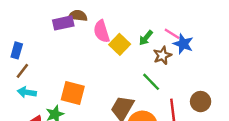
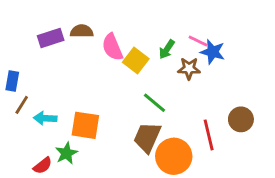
purple rectangle: (63, 23) -> (51, 38), moved
brown star: (162, 55) -> (189, 68), turned 30
green line: (151, 82) -> (155, 103), moved
cyan arrow: (27, 92) -> (45, 118), moved

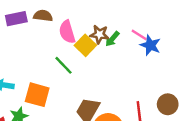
brown star: (189, 68) -> (99, 34), moved
green line: (155, 103) -> (63, 65), moved

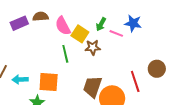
brown star: (99, 34) -> (93, 47), moved
pink line: (139, 35) -> (116, 33), moved
green line: (63, 65) -> (65, 54), turned 42

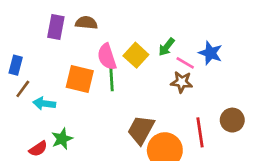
purple rectangle: (19, 23) -> (56, 27), turned -66
pink semicircle: (63, 26) -> (107, 57), moved
brown star: (93, 47) -> (182, 82), moved
orange square: (49, 82) -> (80, 79), moved

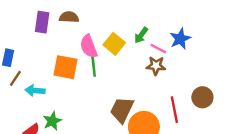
blue star: (210, 53) -> (180, 39), turned 30

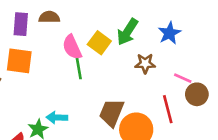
green arrow: (141, 35) -> (127, 32), size x1.5
pink line: (158, 49) -> (183, 78), moved
orange square: (65, 67) -> (19, 61), moved
cyan arrow: (35, 91) -> (57, 118), moved

